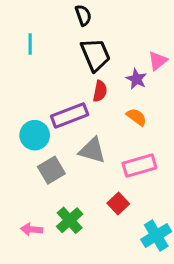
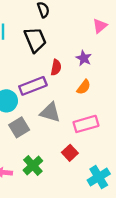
black trapezoid: (95, 55) -> (35, 40), moved
pink triangle: (158, 61) -> (100, 26), moved
orange semicircle: (136, 117) -> (84, 87), turned 91

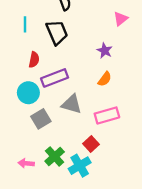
red semicircle: (56, 67) -> (34, 60), moved
cyan cross: (99, 177) -> (80, 166), moved

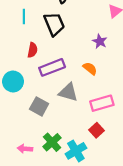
orange semicircle: (105, 79) -> (90, 68), moved, turned -88
cyan circle: (28, 93) -> (13, 82), moved
gray square: (41, 119) -> (39, 106), turned -30
red square: (91, 144) -> (96, 130), moved

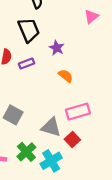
purple star: (100, 41) -> (57, 48), moved
purple rectangle: (52, 67) -> (26, 64), moved, size x0.6
gray triangle: (68, 92) -> (51, 127), moved

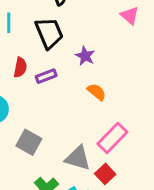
pink triangle: (91, 17) -> (130, 16), turned -40
pink rectangle: (78, 112) -> (112, 138), turned -30

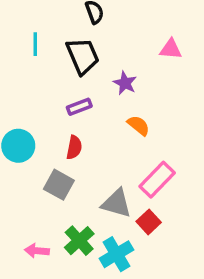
pink triangle: (130, 16) -> (171, 49), moved, turned -36
red semicircle: (20, 67) -> (74, 147), moved

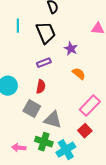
gray triangle: (116, 203) -> (53, 120), moved
green cross: (79, 241) -> (44, 142), turned -30

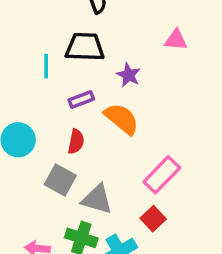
cyan line: (18, 26) -> (46, 66), moved
black trapezoid: (46, 33) -> (85, 47), turned -65
orange semicircle: (79, 74) -> (122, 119), moved, size x1.5

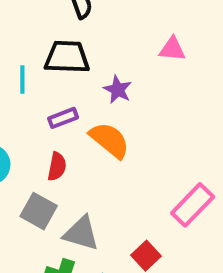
pink rectangle: (162, 175) -> (193, 205), moved

